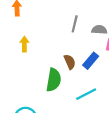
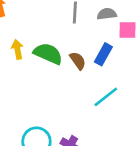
green semicircle: (54, 80) -> (48, 54), moved, turned -65

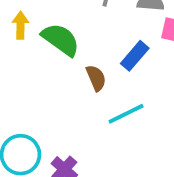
brown semicircle: (78, 61) -> (96, 78), moved

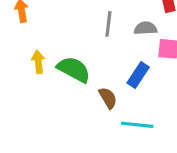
cyan line: (126, 114) -> (137, 125), turned 40

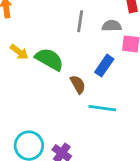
yellow arrow: (38, 62) -> (19, 52), turned 132

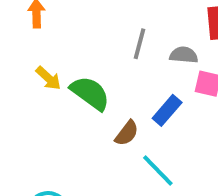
brown semicircle: (78, 84) -> (127, 133), turned 60
cyan line: (102, 108) -> (158, 170), turned 32

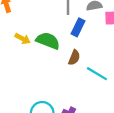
blue rectangle: (167, 110) -> (78, 27), moved

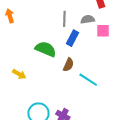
yellow arrow: (23, 39) -> (19, 74), moved

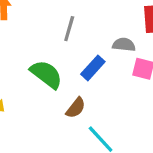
gray line: (64, 19) -> (69, 29), moved

